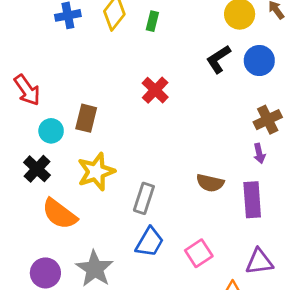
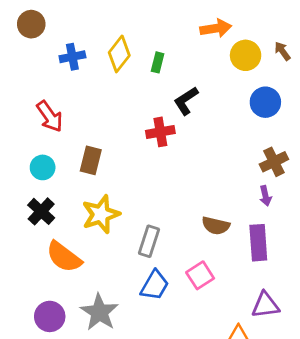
black L-shape: (218, 59) -> (186, 101), moved
red arrow: (27, 90) -> (50, 116), moved
red cross: (155, 90) -> (160, 132), turned 36
cyan circle: (51, 131) -> (43, 167), moved
pink square: (199, 253) -> (200, 275), moved

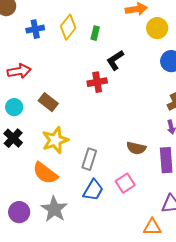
red arrow: (50, 116) -> (19, 71), turned -65
brown rectangle: (91, 160) -> (48, 102), turned -66
orange semicircle: (64, 257) -> (45, 173), moved

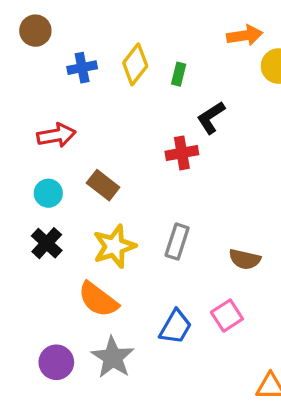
gray rectangle: (89, 159) -> (177, 242), moved

